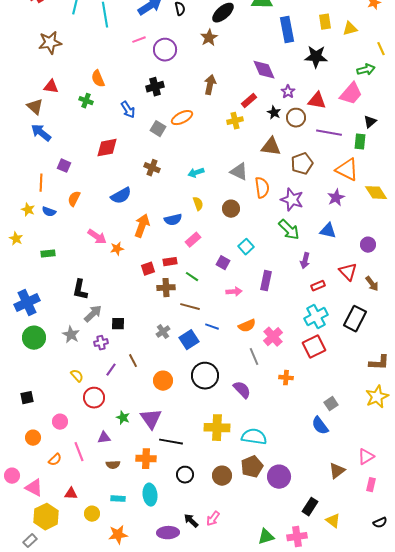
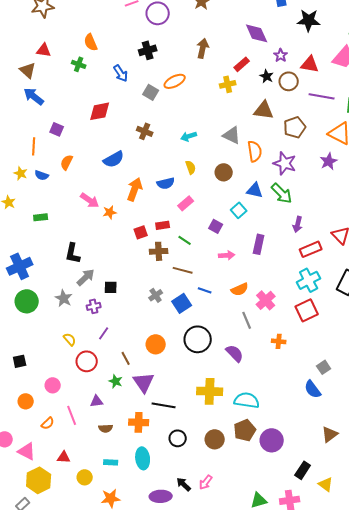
blue triangle: (328, 231) -> (255, 190), moved
red rectangle: (318, 286) -> (311, 249), size x1.5
brown line: (133, 361) -> (126, 358), moved

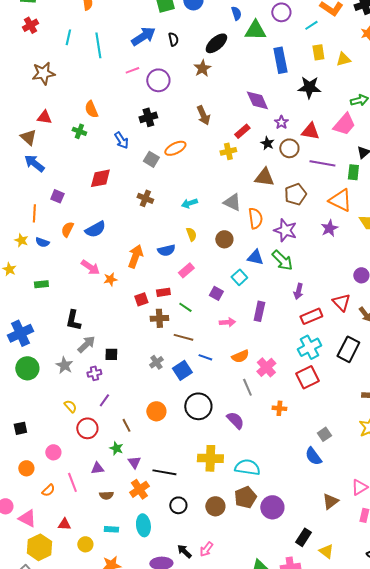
brown arrow: (203, 48) -> (203, 115), turned 144
blue semicircle: (114, 159) -> (95, 229), moved
purple triangle: (144, 382) -> (134, 462), moved, size x0.6
orange cross: (139, 422) -> (139, 489), turned -36

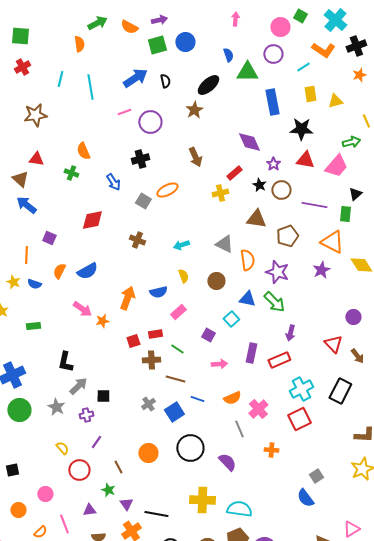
red triangle: (310, 131) -> (305, 160), moved
red rectangle: (311, 316) -> (279, 360), moved

